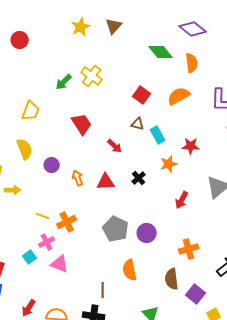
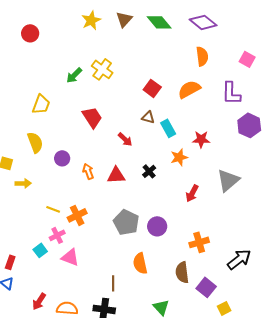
green diamond: (161, 52) -> (159, 22), moved

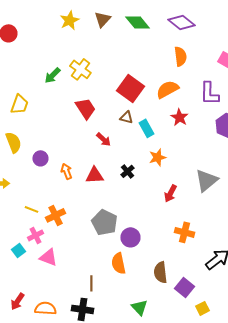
red square: (152, 88) -> (130, 88), size x1.5
red trapezoid: (92, 117) -> (85, 108), moved
red star: (201, 139) -> (179, 117), moved, turned 30
purple circle: (157, 226) -> (130, 237), moved
orange cross: (199, 242) -> (184, 232), moved, turned 30

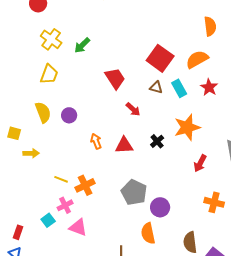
yellow cross: (80, 69) -> (51, 39), moved
cyan rectangle: (146, 128) -> (179, 88), moved
orange star: (157, 157) -> (187, 127), size x1.5
purple circle: (40, 158) -> (69, 115), moved

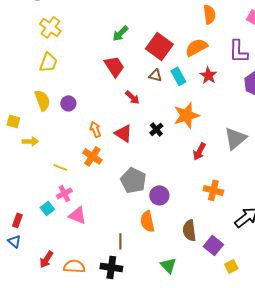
green arrow: (82, 45) -> (120, 33), moved
red triangle: (124, 145) -> (123, 133), turned 36
orange cross: (85, 185) -> (92, 156), moved, turned -30

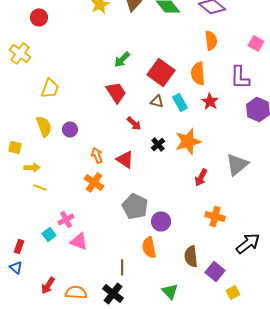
yellow cross: (50, 27) -> (20, 53), moved
orange semicircle: (196, 47) -> (198, 73), turned -65
black cross: (156, 129) -> (158, 144), moved
yellow line: (60, 167) -> (40, 187), moved
black cross: (111, 267) -> (113, 293), turned 30

